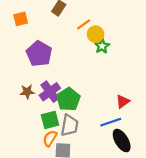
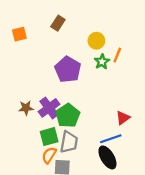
orange line: (84, 24) -> (117, 55), moved, turned -32
yellow circle: (96, 34) -> (96, 41), moved
purple pentagon: (39, 54) -> (68, 69), moved
black ellipse: (122, 141) -> (107, 157), moved

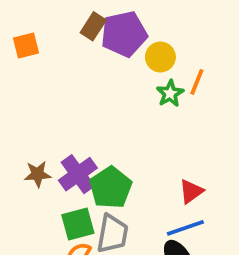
purple pentagon: (68, 69) -> (124, 34), moved, turned 30
red triangle: (123, 118) -> (191, 191), moved

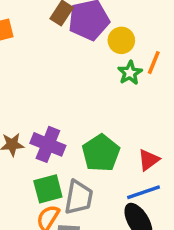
purple cross: (78, 174) -> (48, 144), turned -32
green pentagon: (111, 188) -> (101, 153), moved

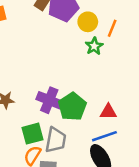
orange line: (154, 63) -> (112, 28), moved
purple cross: (48, 144) -> (49, 100), moved
red triangle: (149, 160) -> (108, 112), turned 36

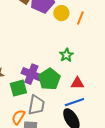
green star: (94, 46) -> (66, 55), moved
green square: (33, 134) -> (18, 88), moved

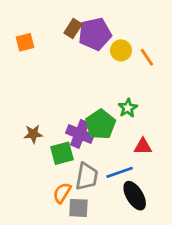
orange line: (80, 18) -> (147, 57), turned -56
green pentagon: (49, 79) -> (100, 124), moved
blue line: (74, 102) -> (120, 172), moved

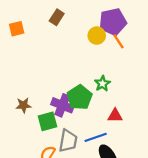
purple pentagon: (95, 34) -> (113, 22), moved

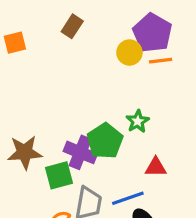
purple pentagon: (113, 22) -> (152, 33), turned -30
orange line: (118, 41) -> (161, 61), turned -63
brown star: (23, 105) -> (25, 152), size x1.5

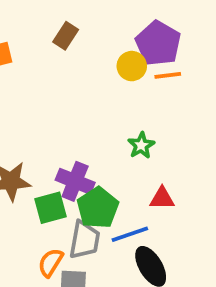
green pentagon: (105, 141) -> (98, 208), moved

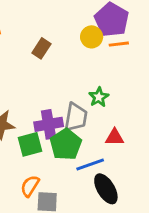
brown rectangle: (66, 36) -> (41, 48), moved
purple cross: (75, 181) -> (49, 124), turned -32
gray trapezoid: (85, 240) -> (76, 117), moved

